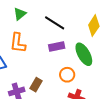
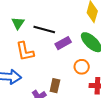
black line: (55, 23) -> (44, 30), moved

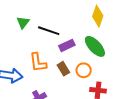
orange L-shape: (25, 51) -> (38, 63), moved
brown rectangle: (55, 86) -> (63, 69), moved, turned -48

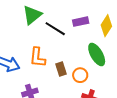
green triangle: (23, 22) -> (32, 15), size x1.5
purple rectangle: (67, 45) -> (81, 22), moved

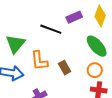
green triangle: (32, 15) -> (15, 44), moved
orange circle: (80, 75) -> (95, 70), moved

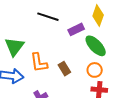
purple rectangle: (74, 17) -> (76, 29), moved
black line: (51, 29) -> (48, 17), moved

